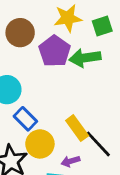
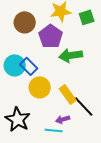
green arrow: (85, 58) -> (71, 55), moved
blue rectangle: (25, 119) -> (29, 66), moved
yellow circle: (40, 144) -> (40, 87), moved

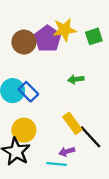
purple pentagon: (51, 36) -> (48, 39), moved
green arrow: (71, 55) -> (76, 79), size x0.6
yellow circle: (40, 87) -> (24, 130), moved

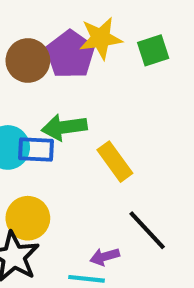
green arrow: (76, 79) -> (64, 127), moved, size x1.5
blue rectangle: (28, 92) -> (36, 149), turned -42
yellow rectangle: (72, 123) -> (115, 162), moved

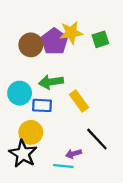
blue rectangle: (36, 149) -> (42, 105), moved

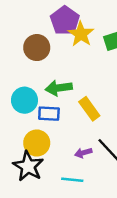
yellow star: (71, 33) -> (81, 34), turned -30
purple pentagon: (54, 42) -> (65, 21), moved
purple arrow: (73, 154) -> (83, 153), moved

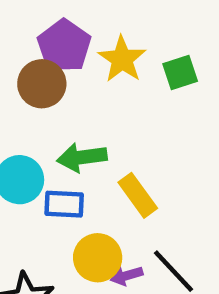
purple pentagon: (65, 21) -> (64, 46), moved
yellow circle: (37, 143) -> (98, 258), moved

